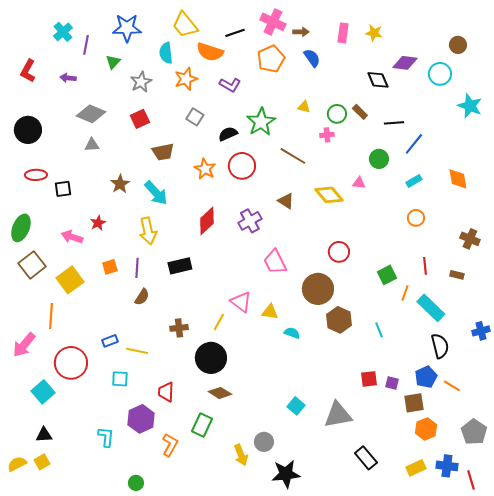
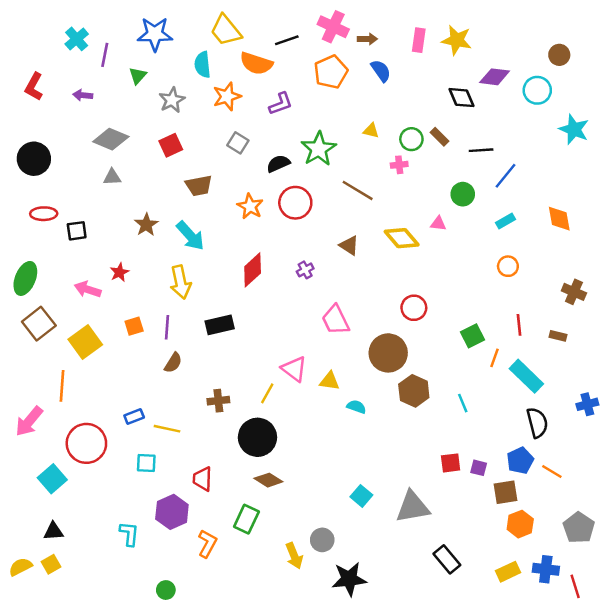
yellow star: (374, 33) -> (457, 40), size x1.4
purple L-shape: (230, 85) -> (281, 104), turned -50
purple cross: (250, 221) -> (305, 270), size x0.6

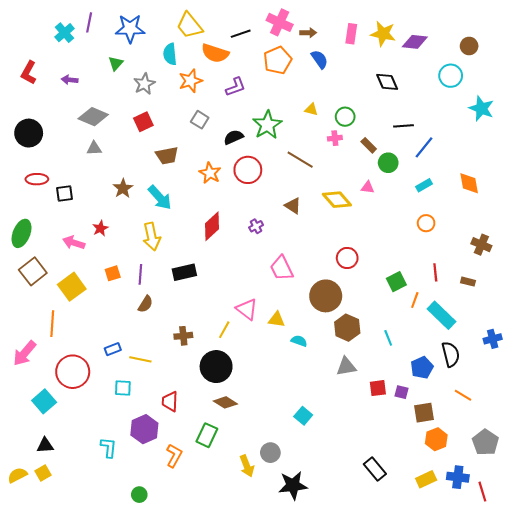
purple line: (105, 55) -> (89, 22), moved
purple diamond: (495, 77) -> (415, 42), moved
brown rectangle: (440, 137) -> (369, 145), moved
blue pentagon: (520, 460) -> (422, 368), moved
gray triangle: (413, 507) -> (346, 367), moved, size x0.7

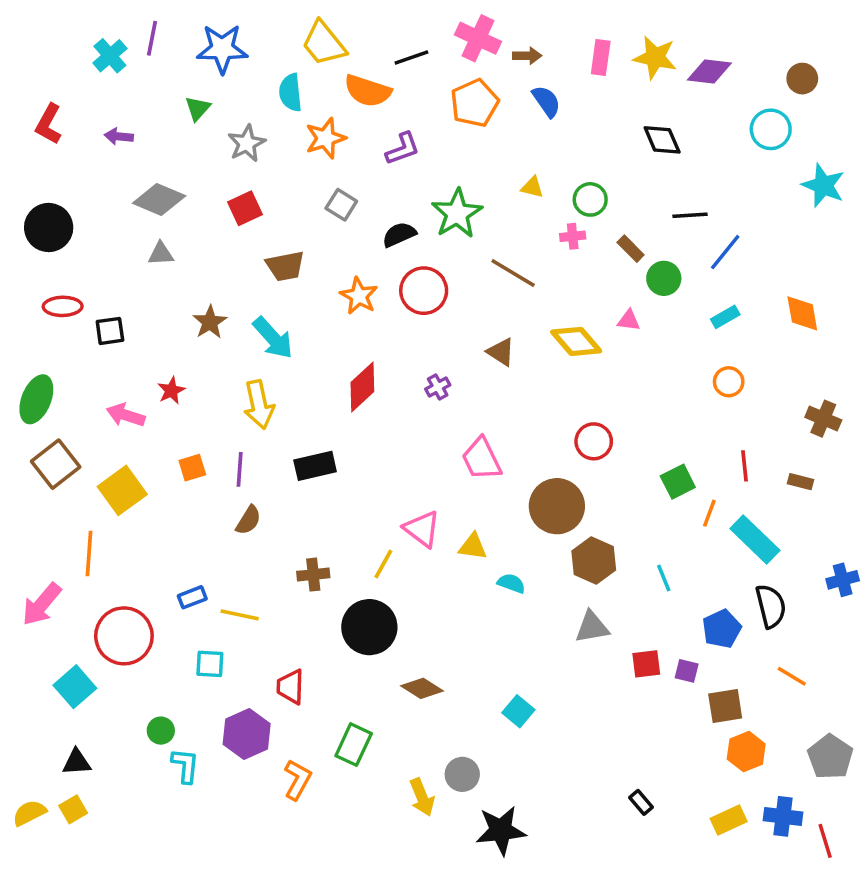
brown diamond: (225, 402) -> (422, 688), moved
black rectangle: (375, 469) -> (641, 802), size x0.6
green circle: (139, 495) -> (161, 731), moved

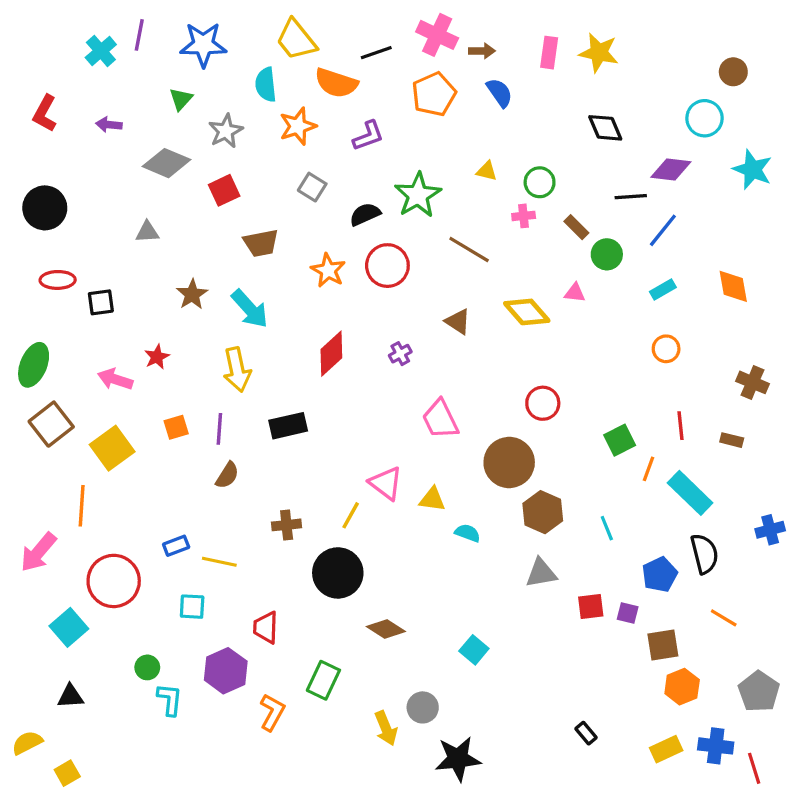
purple diamond: (709, 72) -> (671, 169), moved
gray diamond: (159, 199) -> (166, 163), moved
yellow square: (73, 809) -> (67, 773), moved

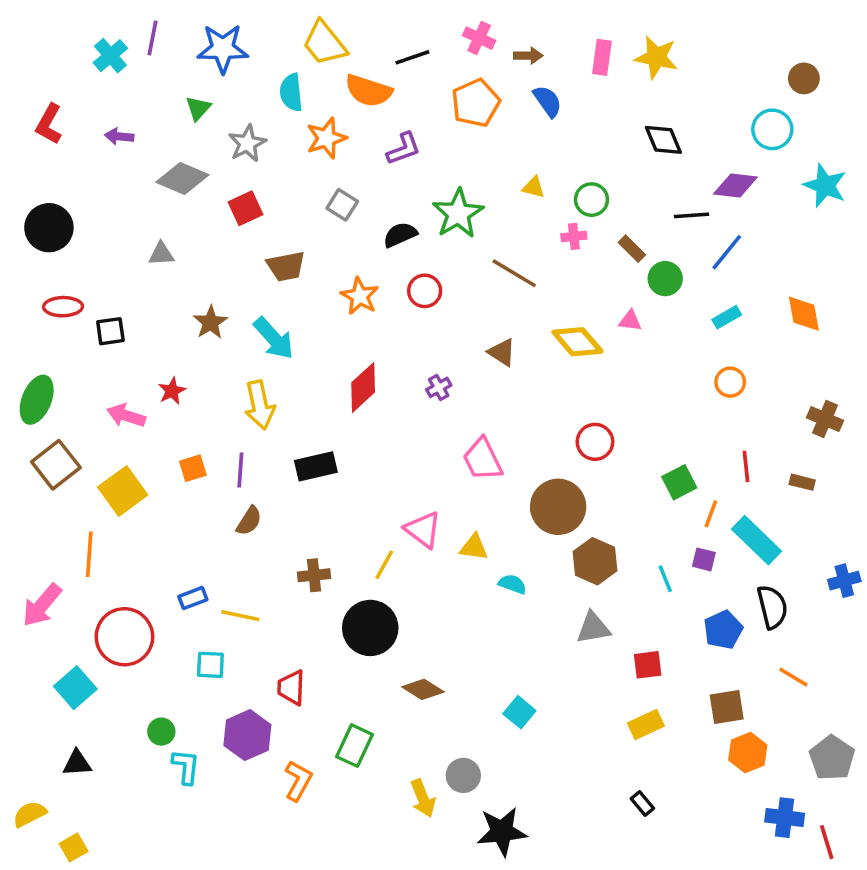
pink cross: (437, 35) -> (479, 38), size x0.7
red circle: (387, 266) -> (425, 291), size x0.7
purple square: (628, 613) -> (704, 559), moved
yellow rectangle: (666, 749) -> (646, 725), moved

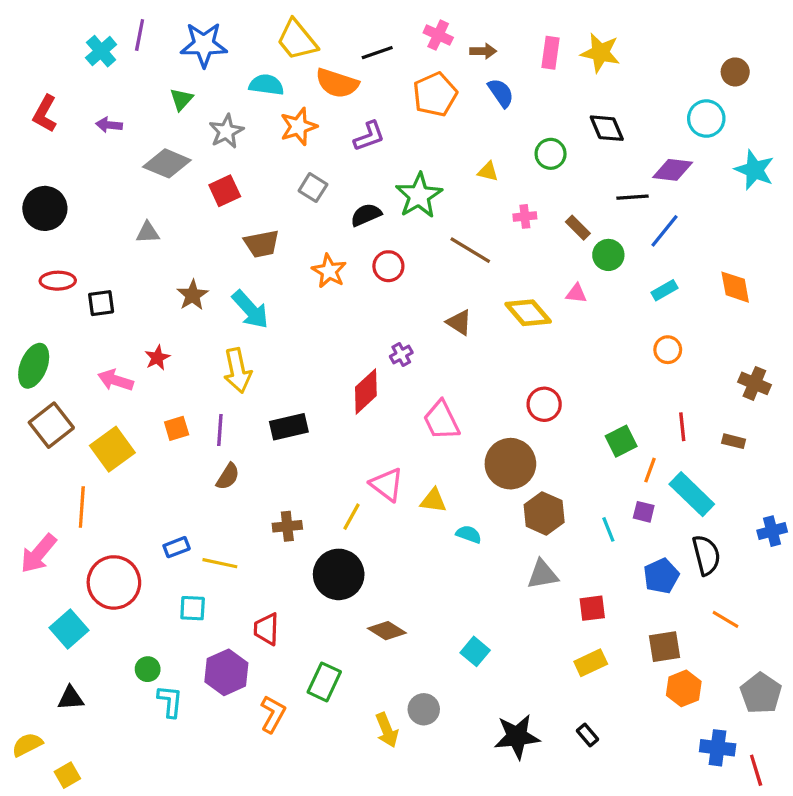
cyan semicircle: (291, 92) -> (266, 85), turned 104
green circle: (591, 200) -> (551, 154), moved
red diamond: (363, 387) -> (366, 391), moved
black star: (502, 832) -> (517, 737), moved

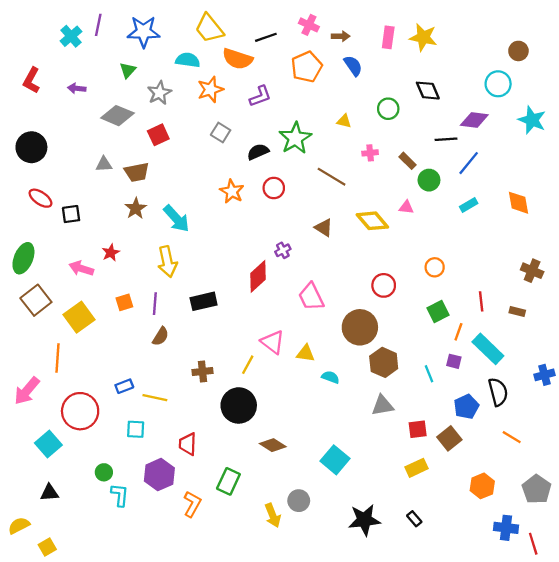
brown trapezoid: (262, 244) -> (137, 172), moved
red ellipse: (58, 281) -> (40, 198), turned 35
orange circle: (668, 350) -> (435, 267), moved
brown square: (665, 647) -> (449, 438), moved, turned -30
cyan square: (475, 651) -> (335, 460), size x1.4

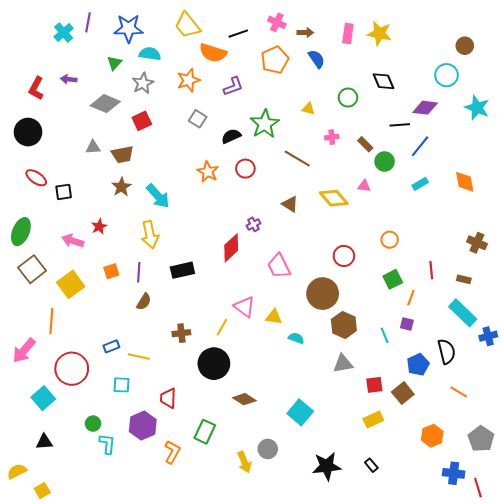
cyan semicircle: (188, 60) -> (150, 54), moved
red L-shape: (31, 80) -> (36, 88), moved
cyan rectangle: (488, 349) -> (463, 313), moved

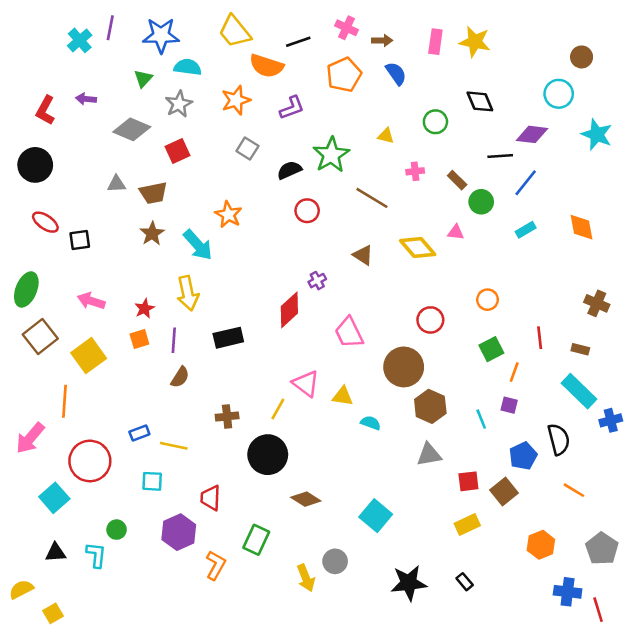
orange star: (208, 172) -> (228, 215), moved
red star: (99, 227) -> (144, 309), moved
cyan L-shape: (107, 444) -> (96, 555), moved

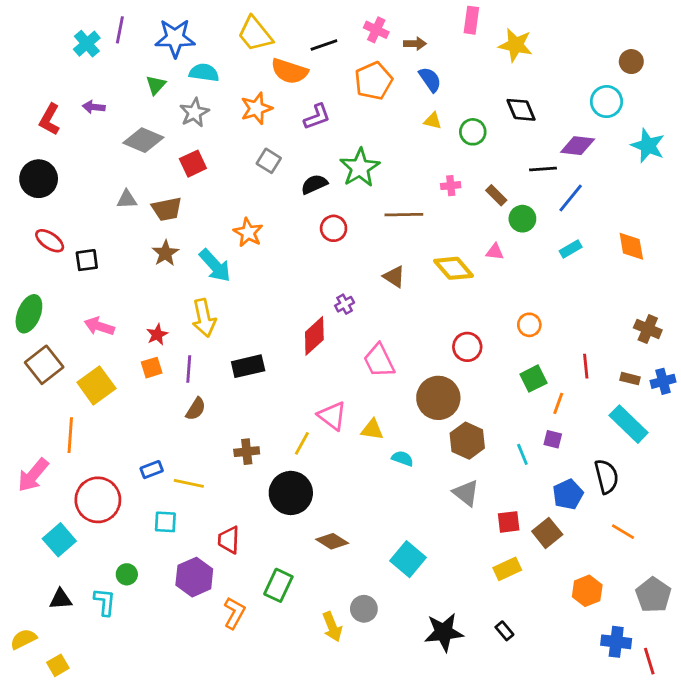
pink rectangle: (435, 42) -> (471, 20), moved
yellow triangle: (386, 136) -> (433, 121), moved
brown line: (372, 198) -> (404, 215), turned -32
blue cross: (611, 420) -> (663, 381), moved
gray triangle: (429, 455) -> (466, 493), turned 48

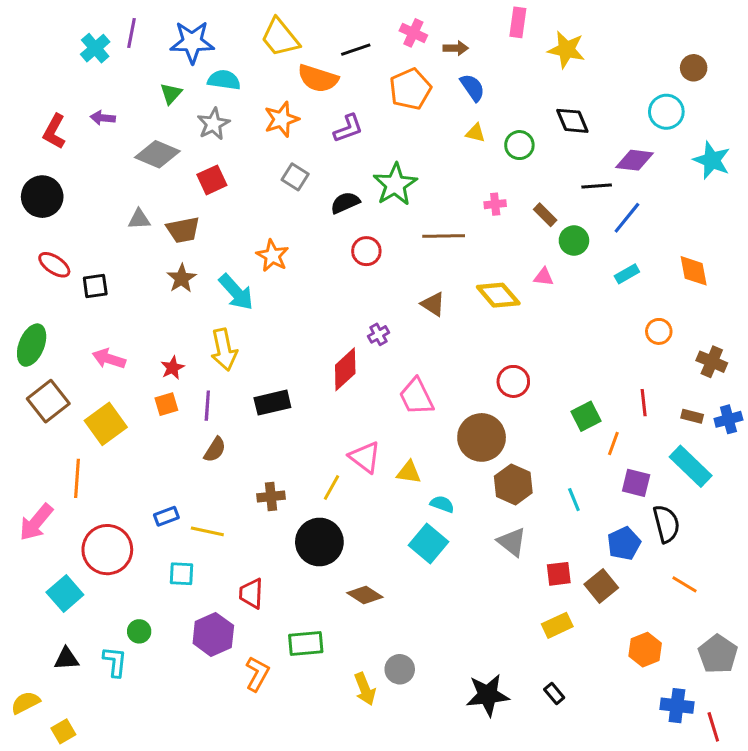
orange circle: (529, 325) -> (659, 331), moved
purple square: (553, 439) -> (636, 483), moved, size x1.4
cyan square: (408, 559) -> (428, 544), moved
green rectangle: (278, 585) -> (306, 644), turned 60

